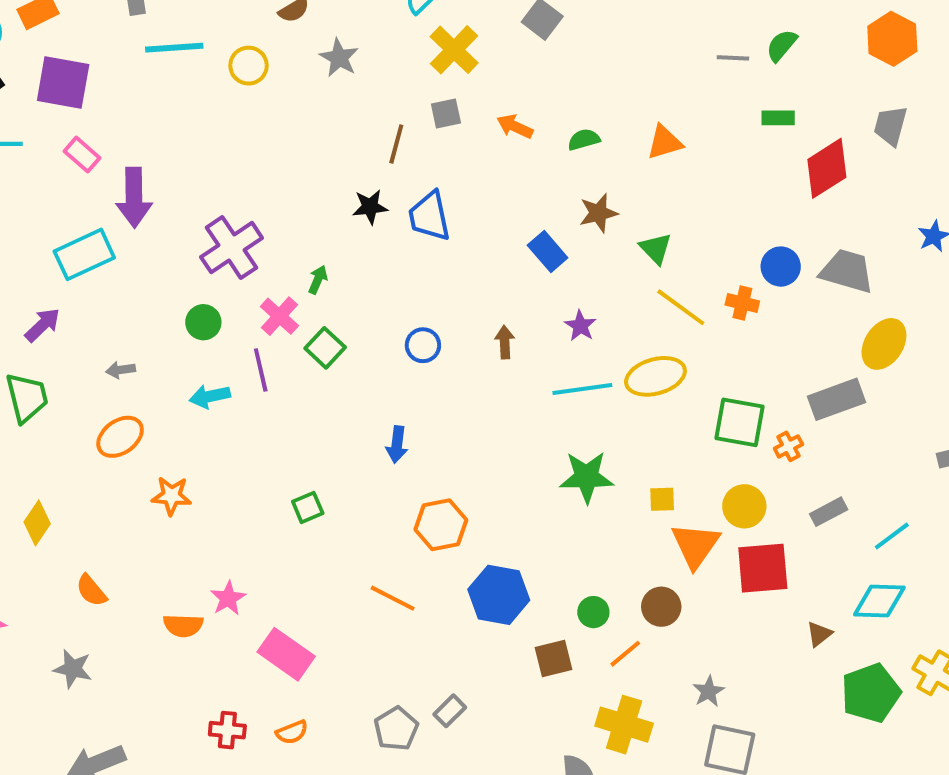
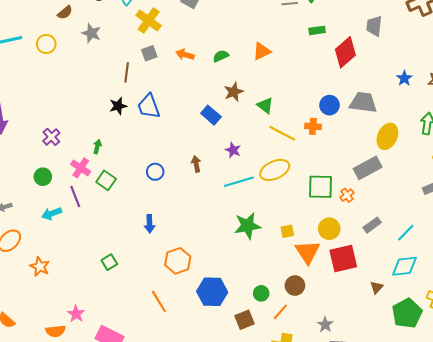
purple cross: (232, 248) -> (51, 137), size x0.6
orange star: (171, 496) -> (40, 267), turned 30
orange line: (393, 598) -> (159, 301), turned 40

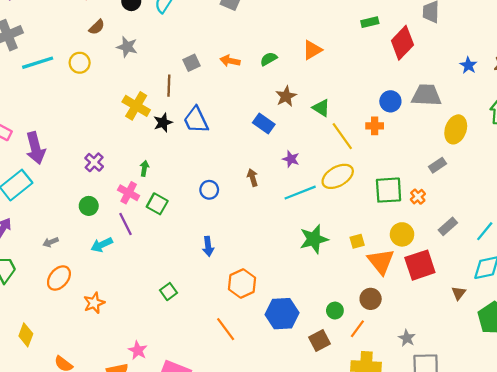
yellow cross: (149, 21) -> (136, 106), moved
yellow line: (282, 133) -> (342, 136), turned 32
gray rectangle: (368, 168) -> (438, 165), size x0.6
orange star: (40, 267) -> (94, 303), turned 30

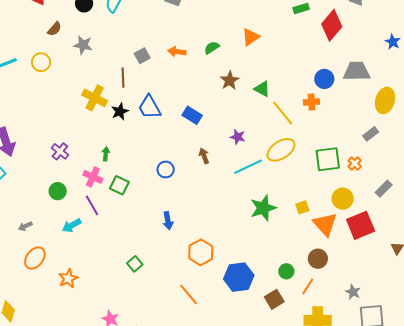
blue rectangle: (264, 124) -> (192, 115), moved

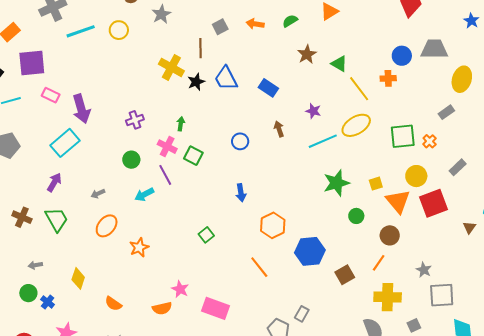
gray star: (83, 45) -> (161, 14), turned 30
purple cross: (60, 151) -> (135, 120), turned 30
green circle: (286, 271) -> (356, 216), moved

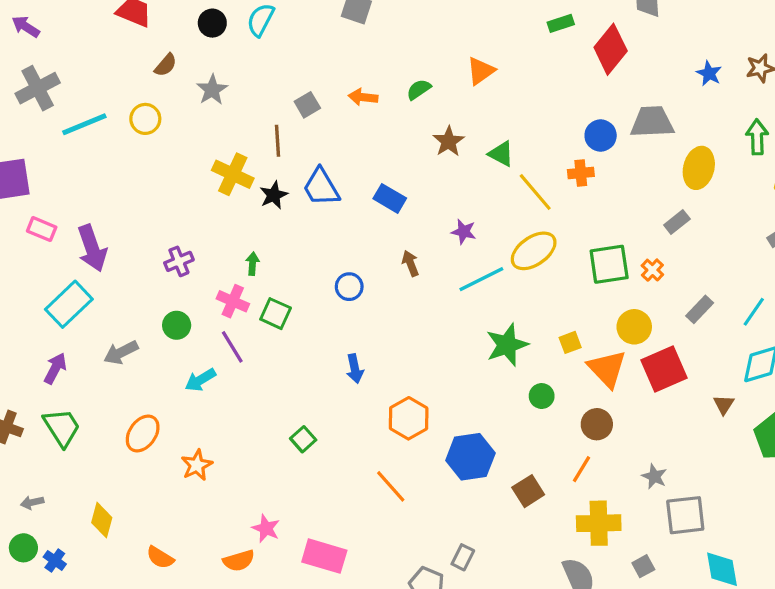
gray arrow: (98, 194) -> (121, 352), moved, size x1.5

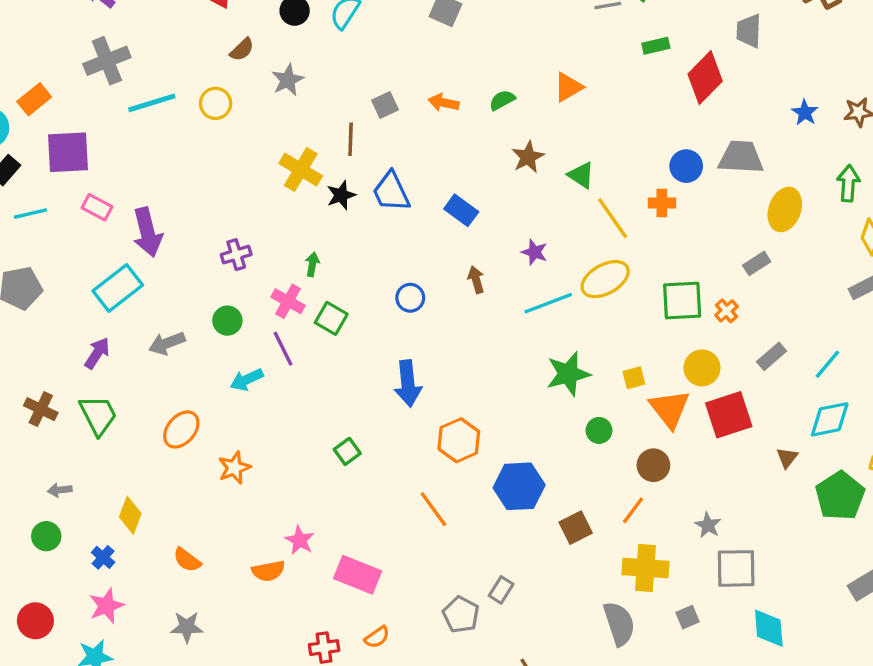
blue arrow: (355, 369) -> (408, 383), size x1.5
blue cross: (55, 560) -> (103, 557), moved

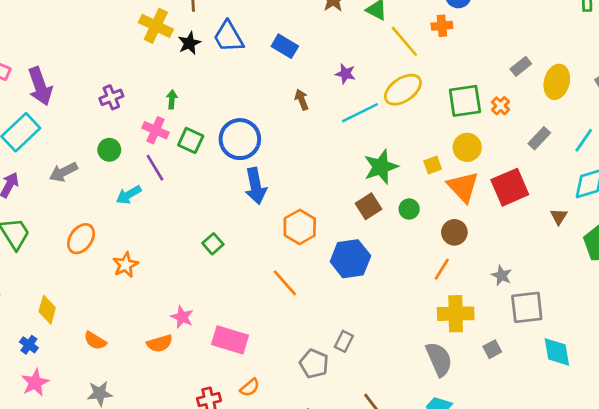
yellow ellipse: (785, 209) -> (557, 82), moved
blue circle: (410, 298) -> (240, 139), moved, size x1.8
yellow circle: (702, 368) -> (467, 147), moved
brown square: (576, 528) -> (369, 206), moved

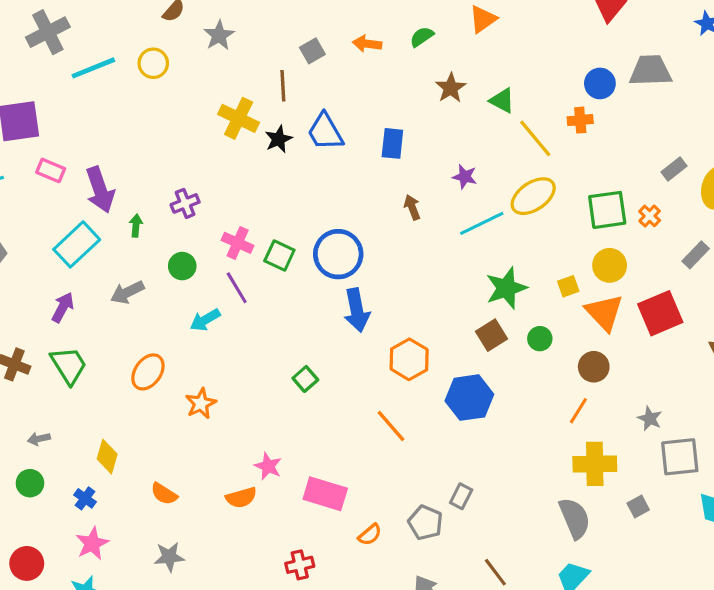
blue rectangle: (285, 46) -> (392, 143), turned 65
green arrow: (172, 99) -> (136, 226), moved
orange semicircle: (250, 388) -> (370, 535), moved

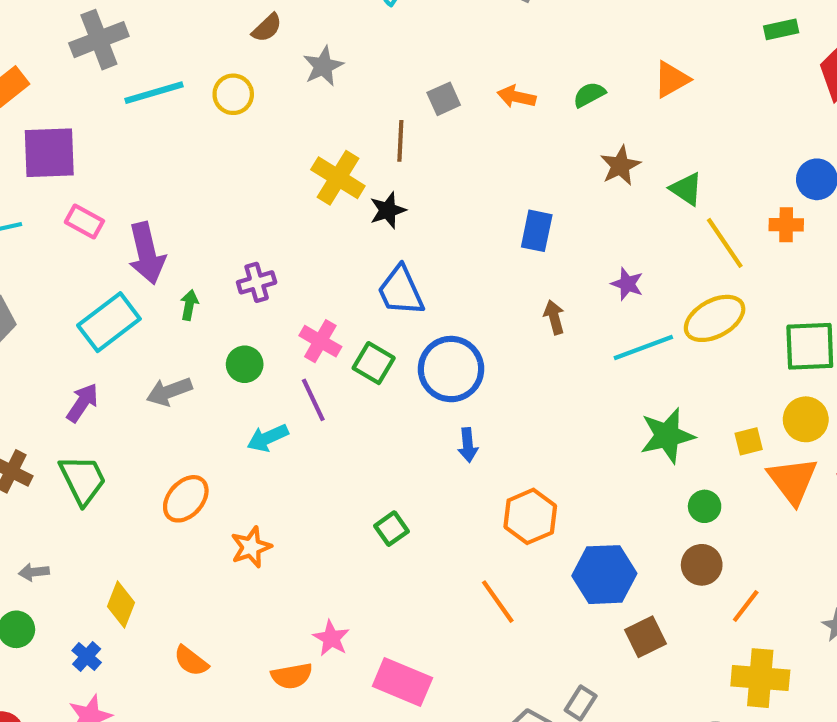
blue trapezoid: (325, 132) -> (401, 291), moved
blue arrow: (357, 310) -> (468, 445), size x0.6
brown square: (491, 335) -> (645, 637), moved
brown circle: (594, 367) -> (702, 565), moved

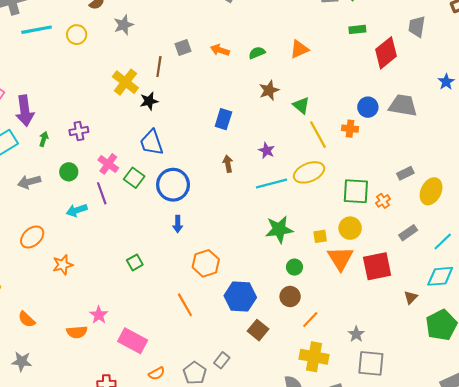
brown square: (645, 637) -> (258, 330), turned -30

